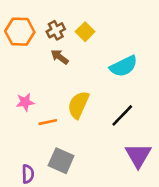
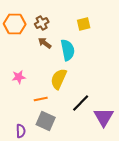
yellow square: (85, 32) -> (84, 24), moved, turned 32
cyan semicircle: (124, 66) -> (68, 50), moved, turned -75
black line: (122, 115) -> (81, 103), moved
orange line: (48, 122) -> (41, 99), moved

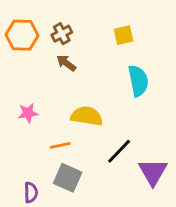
cyan semicircle: (68, 50) -> (138, 81), moved
yellow semicircle: (59, 79) -> (87, 116), turned 75

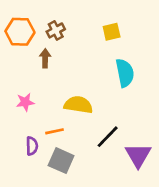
brown arrow: (66, 63) -> (45, 58), moved, turned 54
purple semicircle: (31, 192) -> (32, 146), moved

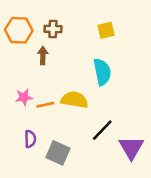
brown cross: (56, 30) -> (53, 29), turned 30
cyan semicircle: (125, 73) -> (102, 72), moved
orange line: (54, 131) -> (45, 105), moved

